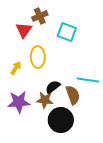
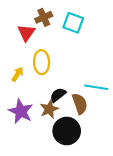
cyan square: (67, 32) -> (73, 23), moved
brown star: (45, 100) -> (49, 109), turned -30
purple star: (19, 102) -> (21, 111), turned 30

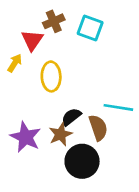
yellow arrow: (17, 74) -> (15, 63), moved

